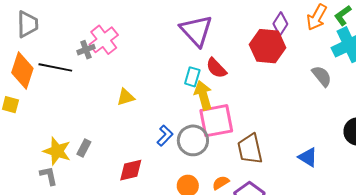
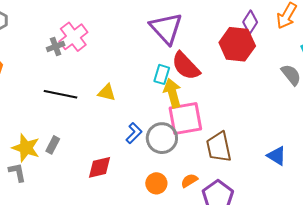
black line: (55, 67) -> (61, 94), moved
red semicircle: (216, 68) -> (186, 66), size x1.4
yellow triangle: (126, 97) -> (107, 93), moved, turned 30

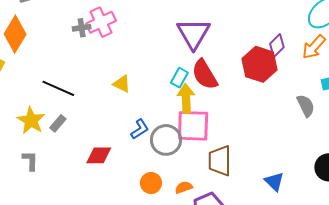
black line: (61, 94) -> (58, 88), moved
gray L-shape: (17, 172) -> (30, 161), moved

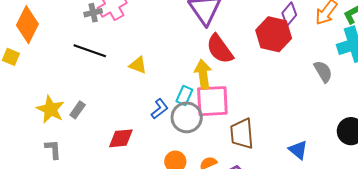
cyan rectangle: (179, 78) -> (184, 95), moved
black line: (58, 88) -> (90, 51), moved

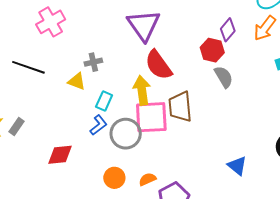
gray cross: (93, 13) -> (93, 62), moved
red hexagon: (274, 34) -> (212, 50), size x0.7
gray semicircle: (323, 72) -> (224, 77), moved
cyan rectangle: (184, 95) -> (104, 101), moved
brown trapezoid: (242, 134) -> (180, 107), moved

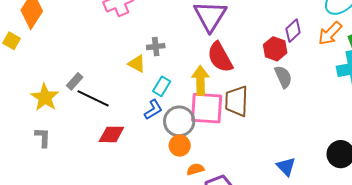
black line: (28, 67) -> (93, 98), moved
gray rectangle: (16, 126) -> (75, 81), moved
orange circle: (114, 178) -> (180, 146), moved

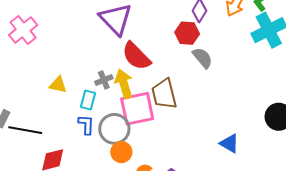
gray cross: (156, 47) -> (104, 80), moved
blue L-shape: (153, 110) -> (86, 125), turned -40

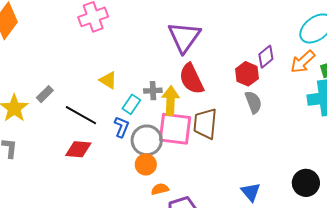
black line: (25, 130) -> (81, 115), moved

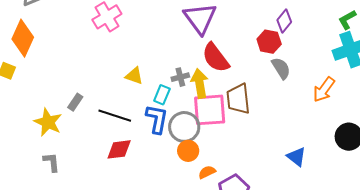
orange arrow: (303, 62) -> (324, 90), moved
blue L-shape: (122, 127) -> (157, 119), size x1.4

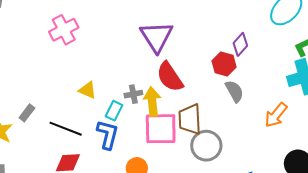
gray circle: (184, 127) -> (206, 146), moved

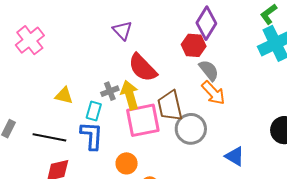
purple triangle: (157, 37) -> (122, 30), size x0.6
purple diamond: (240, 44) -> (206, 23), size x1.4
orange arrow: (276, 115) -> (213, 93), moved, turned -72

